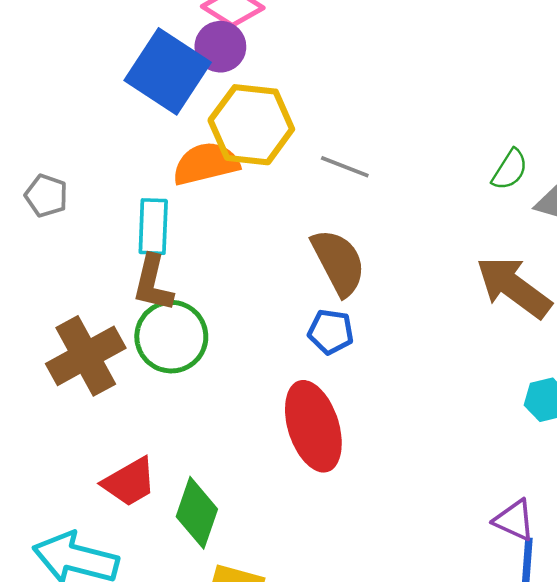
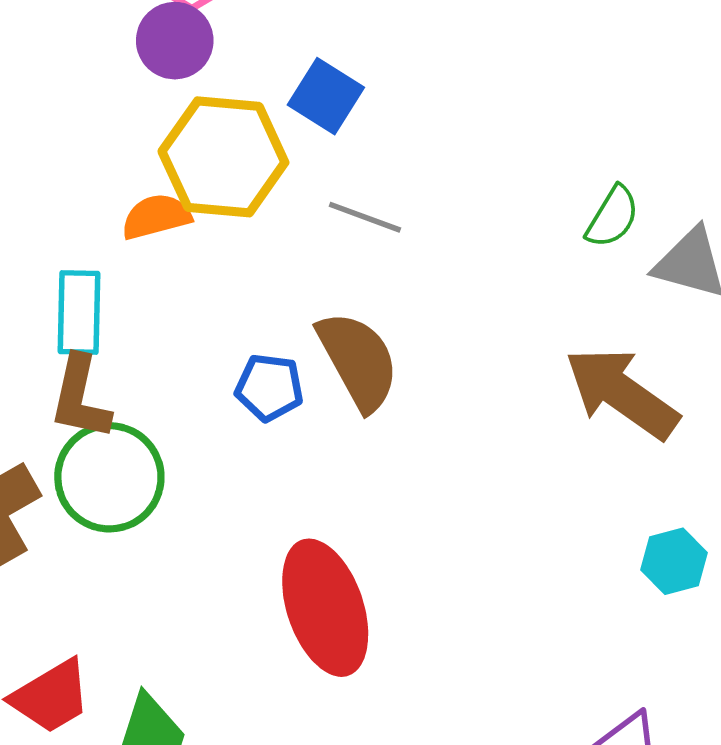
blue square: (168, 71) -> (326, 96), moved, size x0.6
orange semicircle: (206, 164) -> (156, 217), size x0.7
blue pentagon: (331, 332) -> (269, 387), moved

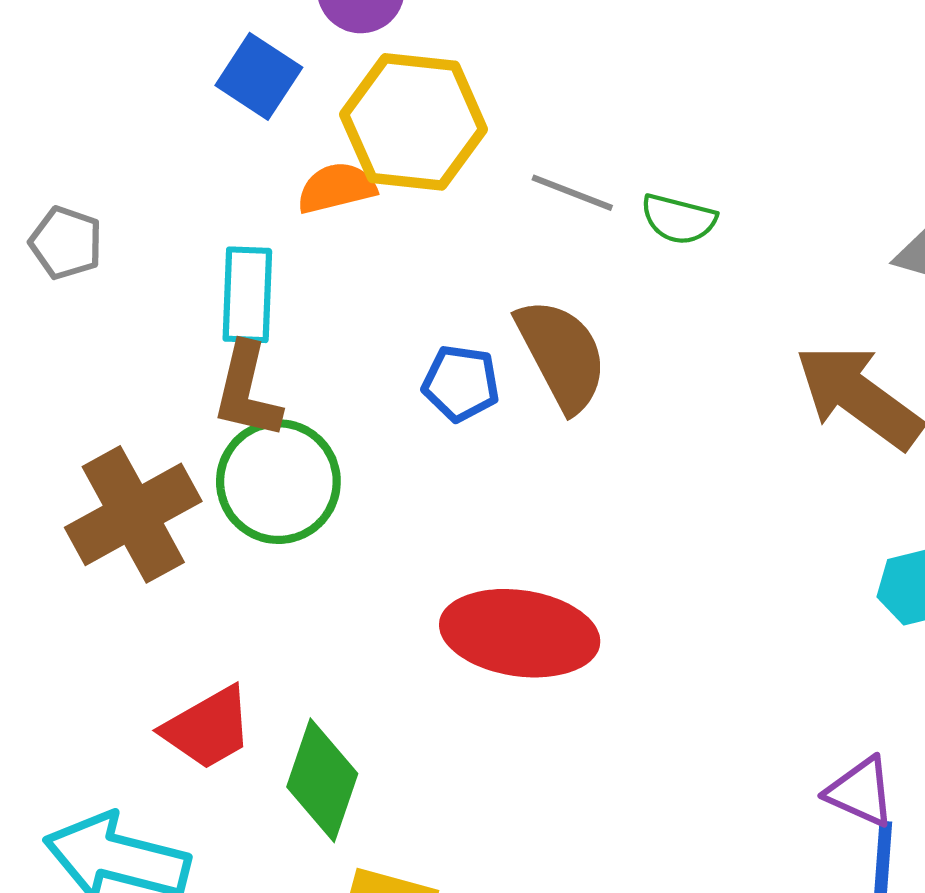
blue square: (326, 96) -> (259, 76), moved
green semicircle: (613, 217) -> (679, 219), moved, turned 72
red ellipse: (325, 608) -> (520, 633), turned -64

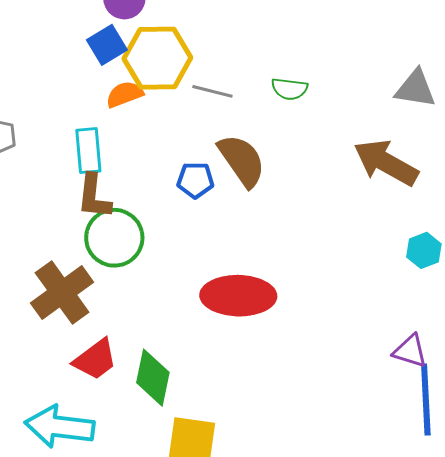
blue square: (259, 76) -> (107, 45), moved, turned 33
gray line: (572, 193) -> (212, 91), moved
brown cross: (133, 514) -> (62, 293), moved

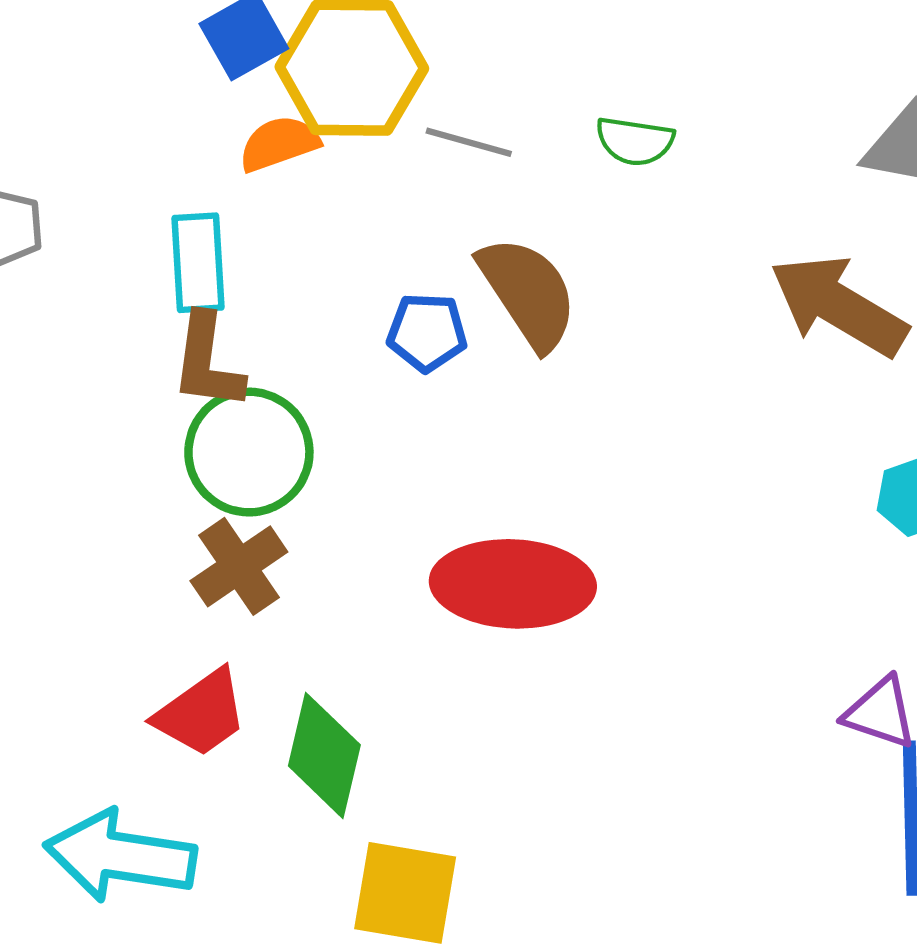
brown cross: (62, 293) -> (239, 566), moved, size x0.7

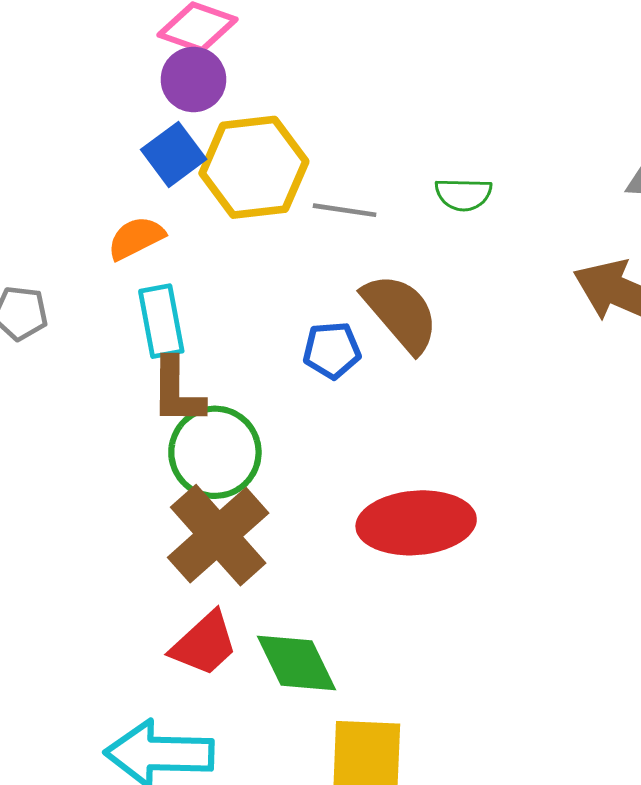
orange semicircle: (279, 144) -> (136, 238), moved
brown cross: (239, 566) -> (218, 535), size x1.5
green diamond: (324, 755) -> (296, 663), turned -32

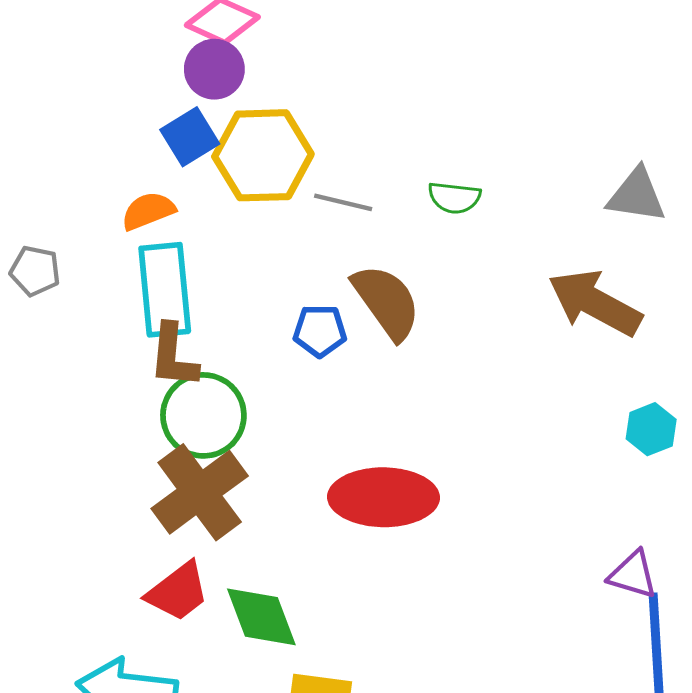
cyan rectangle: (161, 321) -> (165, 290), size x1.4

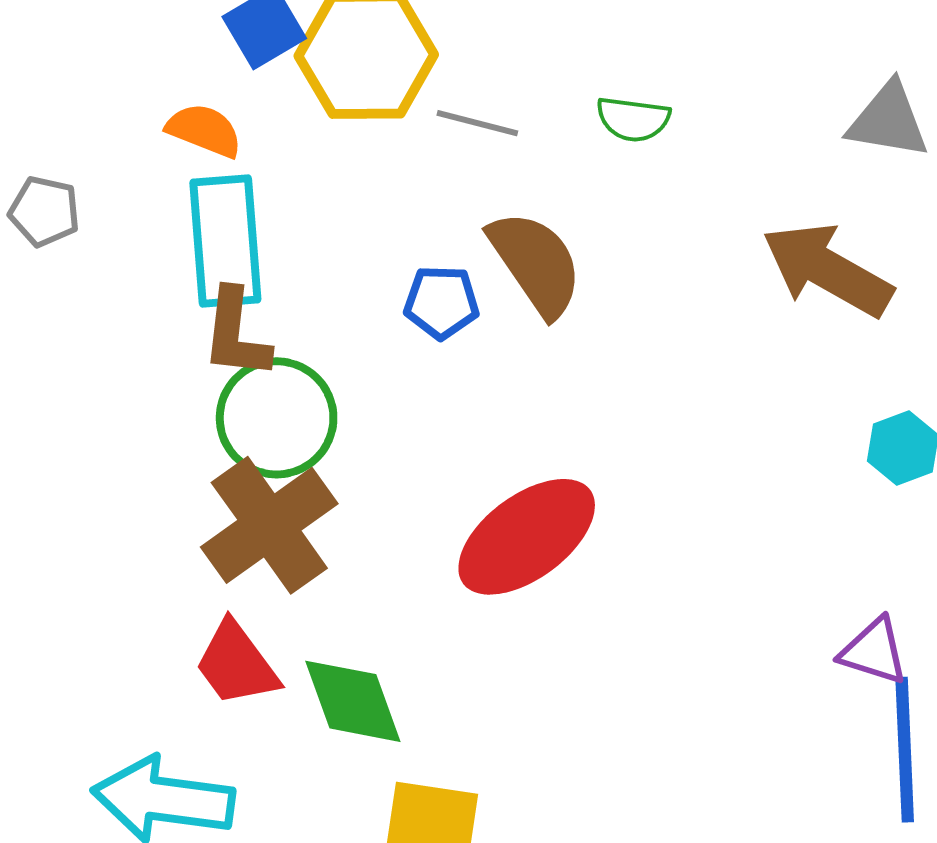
orange semicircle: (148, 211) -> (204, 130), turned 42
red ellipse: (384, 497) -> (527, 537), turned -38
red trapezoid: (178, 592) -> (236, 664), turned 90

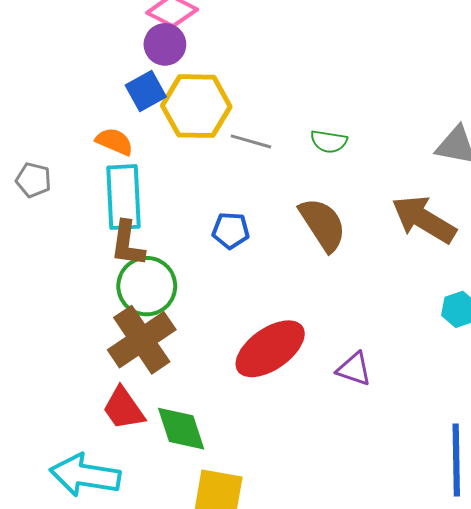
brown semicircle: (536, 263) -> (323, 224), moved
purple triangle: (874, 651) -> (354, 369), moved

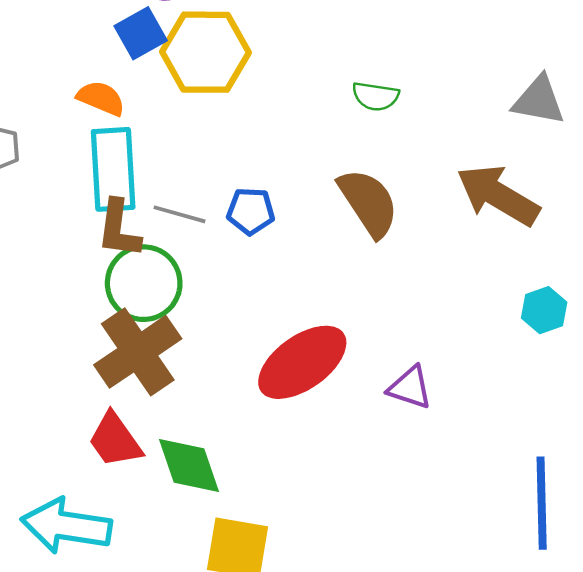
gray line: (251, 141) -> (179, 214), moved

